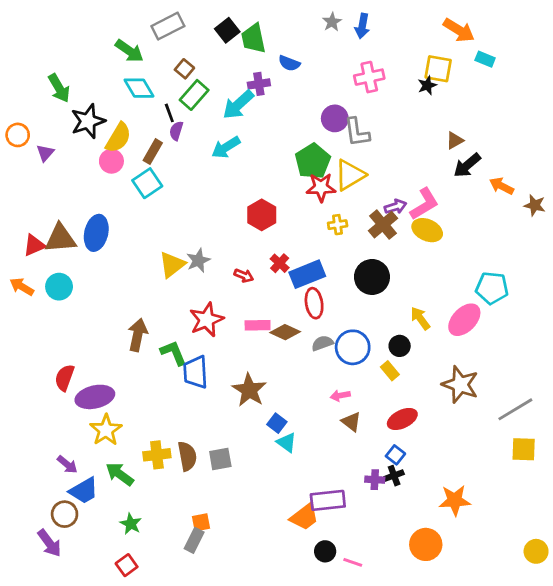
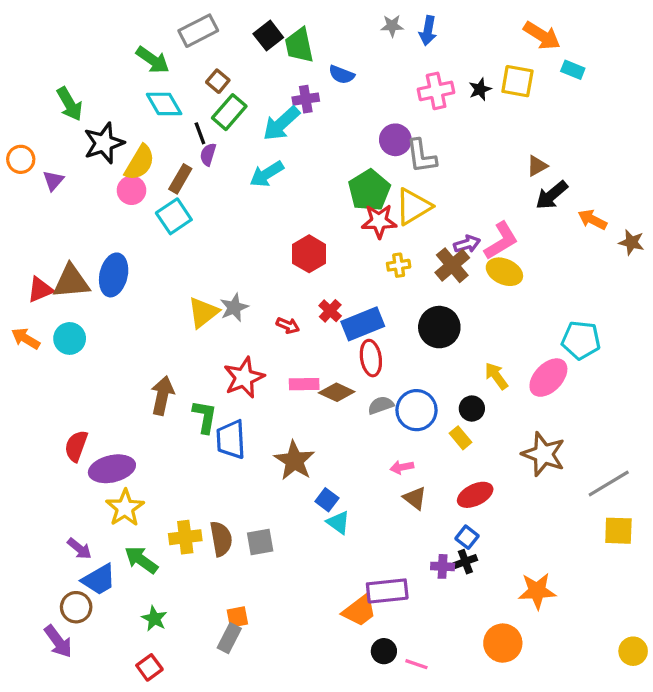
gray star: (332, 22) -> (392, 26), turned 30
black star: (427, 85) -> (480, 89), moved
green L-shape: (173, 353) -> (205, 417), turned 32

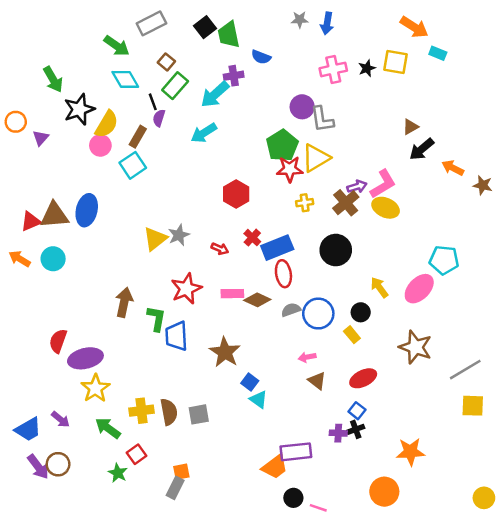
blue trapezoid: (99, 580) -> (28, 429), moved
purple arrow: (58, 641) -> (38, 467), moved
red square: (149, 667) -> (137, 454), moved

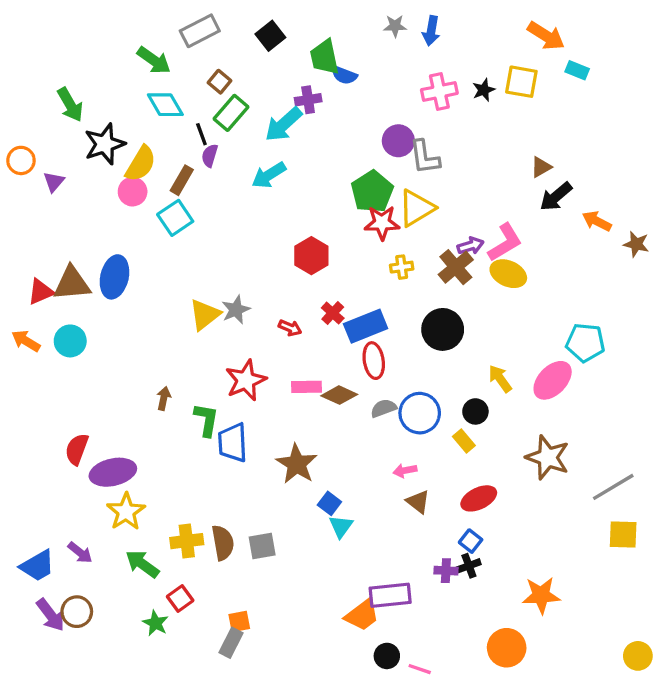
green trapezoid: (229, 35) -> (325, 57), moved
brown arrow: (124, 302) -> (164, 398), size x0.6
cyan triangle: (259, 399) -> (341, 526), turned 30

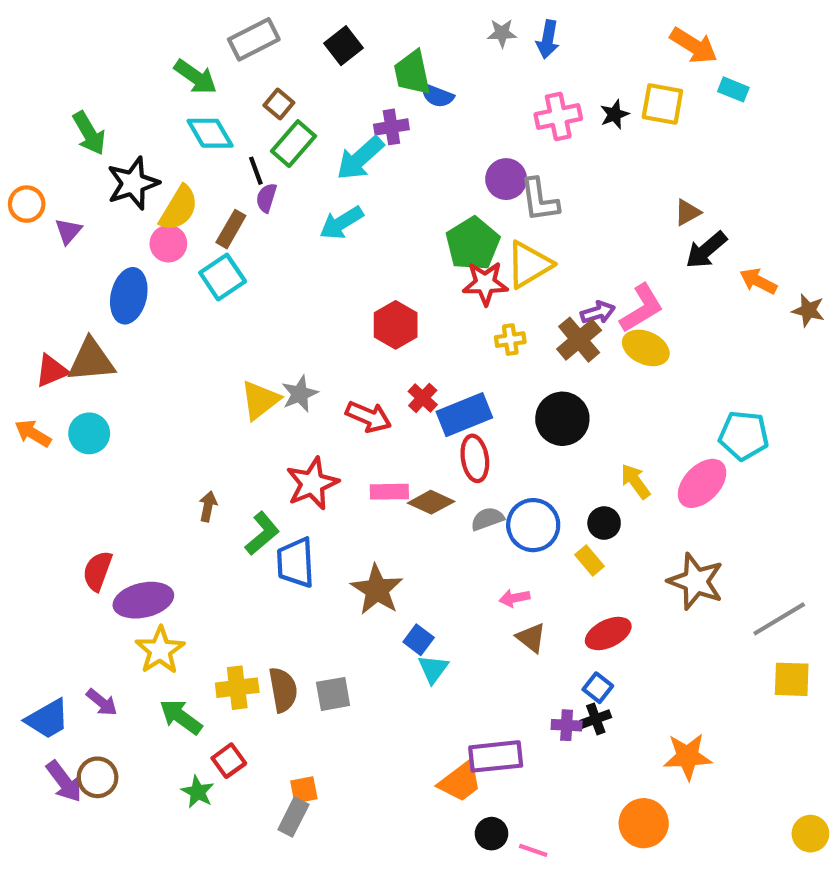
blue ellipse: (114, 277) -> (129, 296), moved
red arrow: (290, 328) -> (369, 417), size x1.5
green L-shape: (206, 420) -> (262, 533), turned 40

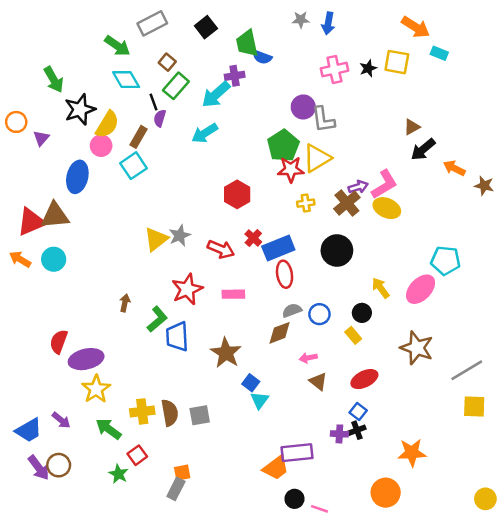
red triangle: (52, 371) -> (31, 222), size x1.4
brown diamond: (431, 502) -> (280, 333), moved, turned -45
blue circle: (533, 525) -> (319, 314), size x0.7

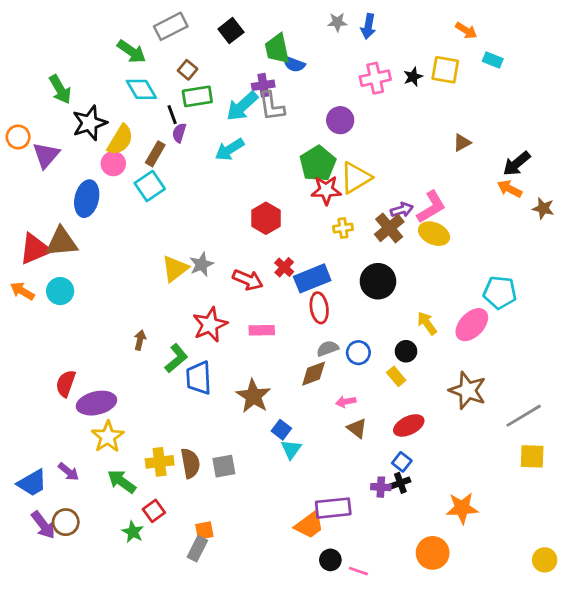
orange arrow: (416, 27) -> (466, 31), size x0.7
green rectangle: (176, 86) -> (197, 96), turned 40
gray L-shape: (323, 119) -> (272, 106), moved
purple triangle: (41, 138) -> (46, 155), size x1.5
black arrow: (423, 149) -> (517, 164), moved

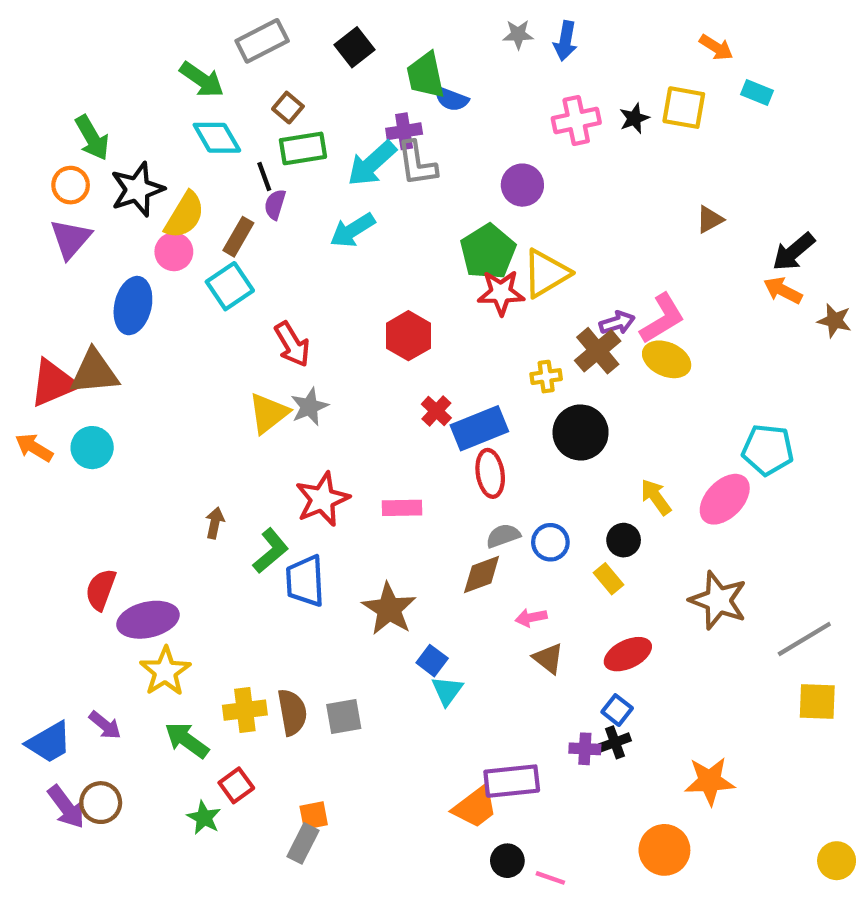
orange circle: (18, 137) -> (71, 185), moved
yellow cross: (343, 228) -> (546, 377), moved
red arrow: (248, 280) -> (292, 344), moved, turned 36

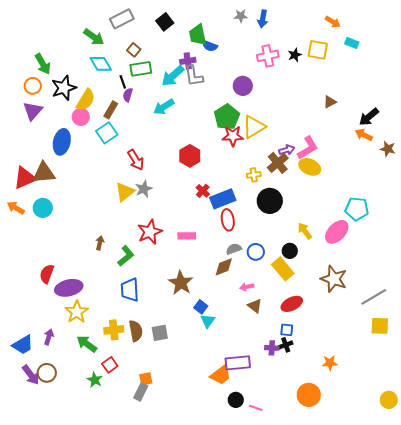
yellow rectangle: (608, 579) -> (283, 269), size x1.6
blue trapezoid: (305, 581) -> (130, 290), moved
blue square: (617, 710) -> (287, 330), turned -32
purple arrow: (105, 725) -> (49, 337), turned -112
orange star: (710, 781) -> (330, 363), size x0.7

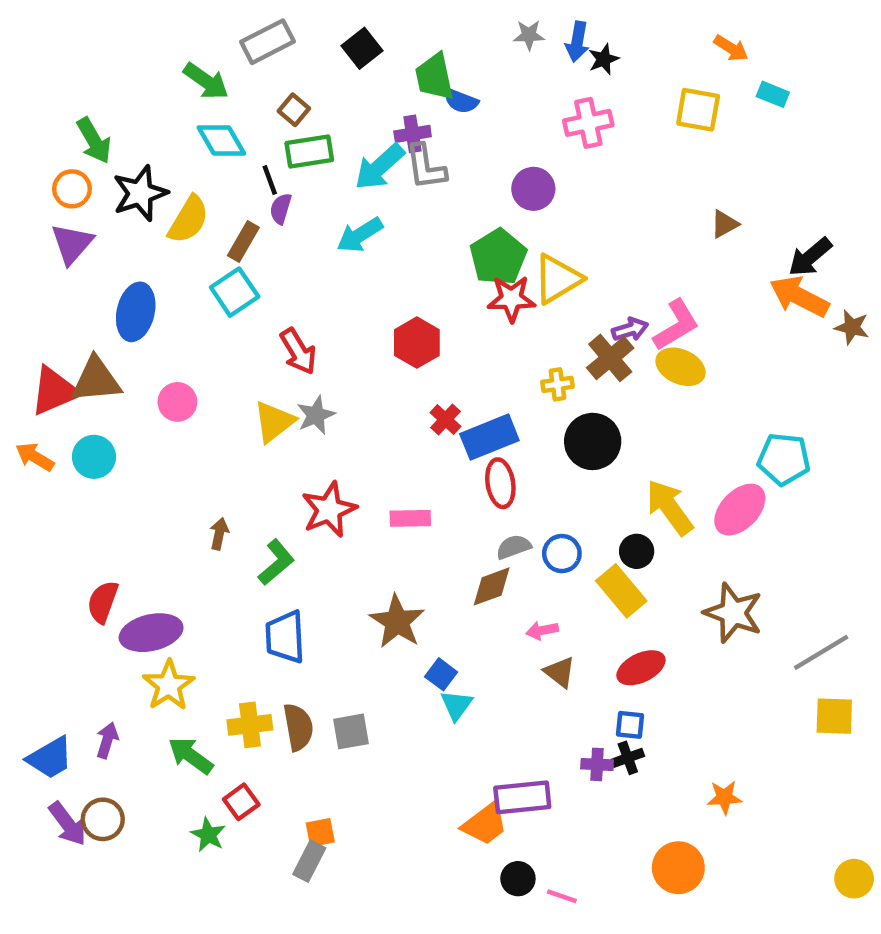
black star: (295, 55) -> (604, 59), moved
pink circle: (81, 117) -> (177, 402), moved
orange arrow: (364, 135) -> (799, 296), size x1.5
yellow arrow: (305, 231) -> (670, 507), size x1.5

